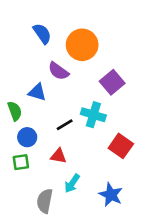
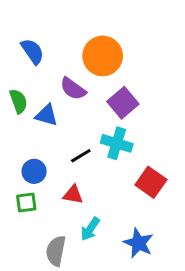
blue semicircle: (42, 34) -> (32, 51), moved
purple square: (112, 82) -> (123, 103), moved
green semicircle: (15, 111) -> (18, 101), moved

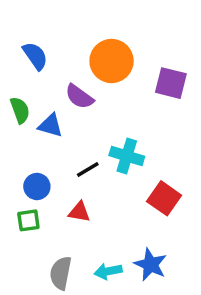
purple square: (123, 103) -> (171, 83), moved, turned -36
cyan arrow: (90, 229) -> (108, 271), moved, turned 45

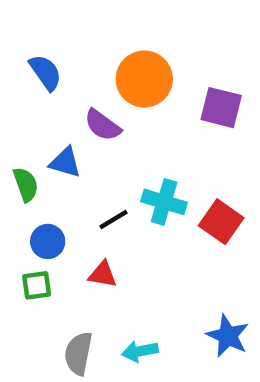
green semicircle: (20, 110) -> (26, 184), moved
red square: (164, 198) -> (221, 222), moved
blue star: (151, 265) -> (228, 336), moved

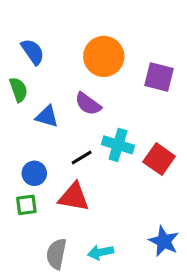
purple semicircle: (103, 125) -> (88, 104), moved
green semicircle: (26, 184) -> (18, 90), moved
red triangle: (103, 274) -> (74, 197), size x1.5

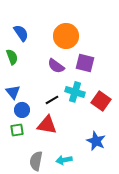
purple square: (159, 77) -> (85, 63), moved
blue triangle: (47, 116) -> (13, 92), moved, turned 35
blue star: (164, 241) -> (96, 141), moved

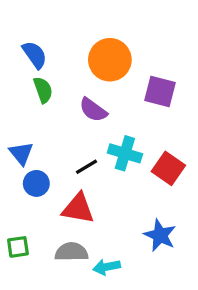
green semicircle: (12, 57) -> (43, 90), moved
purple square: (85, 63) -> (160, 92), moved
green square: (17, 130) -> (18, 247), moved
gray semicircle: (36, 161) -> (71, 252), moved, turned 78

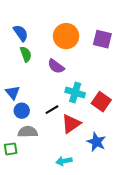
purple square: (160, 92) -> (102, 39), moved
black line: (86, 167) -> (52, 110), moved
red triangle: (78, 208) -> (71, 124), moved, turned -45
gray semicircle: (71, 252) -> (28, 132), moved

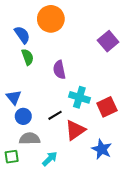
orange circle: (66, 36) -> (51, 19), moved
purple square: (102, 39) -> (108, 41), turned 36
purple semicircle: (56, 66) -> (59, 70), turned 42
red square: (101, 102) -> (107, 107), turned 30
cyan arrow: (64, 161) -> (50, 159), moved, turned 147

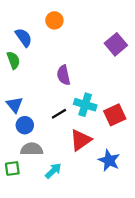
orange circle: (51, 19) -> (54, 20), size x0.6
green semicircle: (28, 57) -> (13, 60), moved
black line: (55, 115) -> (59, 114), moved

